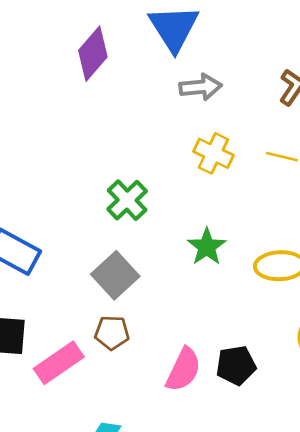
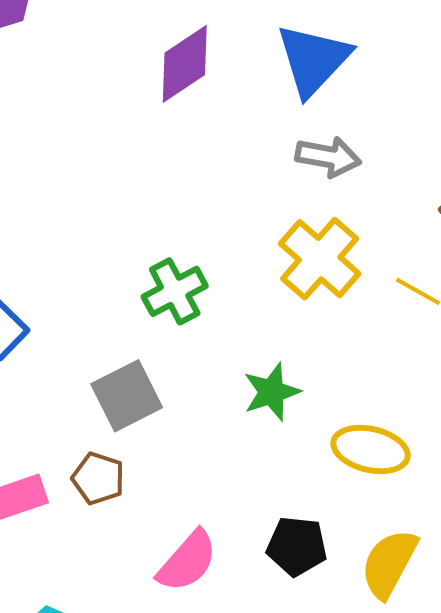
yellow cross: (213, 153) -> (320, 259), size x1.4
black pentagon: (236, 365) -> (297, 546), moved

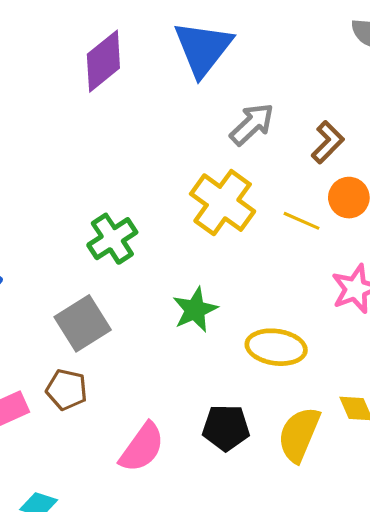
gray arrow: (328, 157) -> (252, 124), moved, turned -48

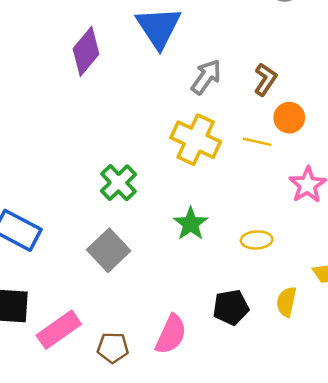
yellow ellipse: (276, 347) -> (257, 240), size x0.7
brown pentagon: (67, 390) -> (113, 348), moved
yellow semicircle: (299, 434) -> (286, 302), size x0.7

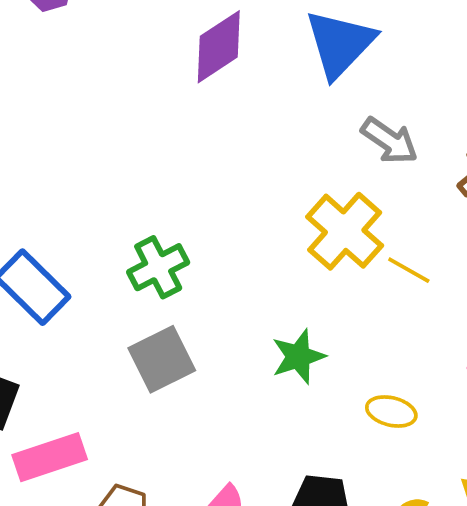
gray arrow: (206, 77) -> (389, 141), turned 72
yellow line: (257, 142) -> (409, 270), moved
green cross: (118, 183) -> (158, 267), moved

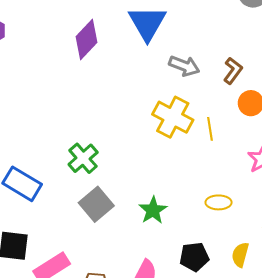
yellow line: (409, 270) -> (210, 129), turned 65
green star: (298, 357) -> (153, 210), moved

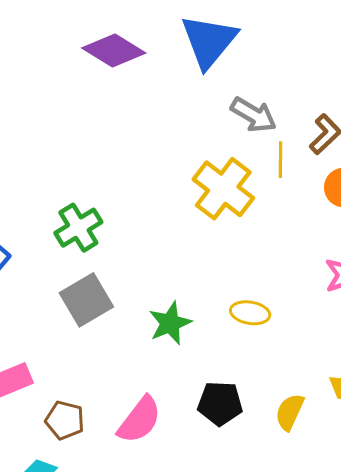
purple diamond: (87, 40) -> (114, 50), turned 69
yellow line: (210, 129) -> (280, 160), moved
yellow ellipse: (219, 202) -> (250, 313), moved

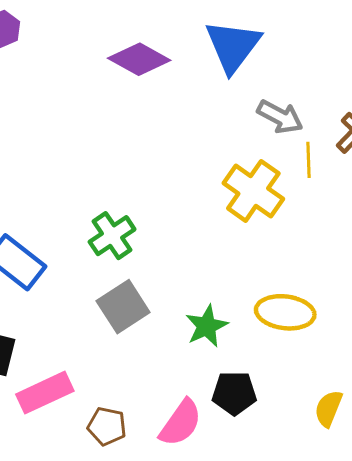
yellow ellipse: (250, 313) -> (285, 312), size x1.5
black pentagon: (220, 403) -> (234, 393), moved

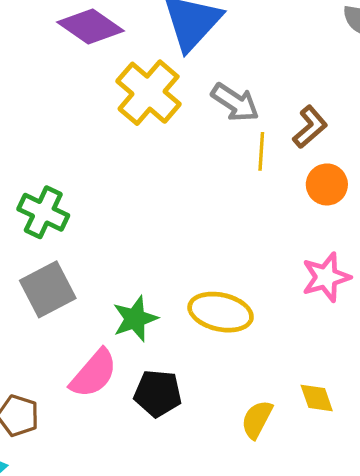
yellow cross: (253, 191) -> (149, 93), moved
green cross: (112, 236) -> (43, 212), turned -36
pink semicircle: (181, 423) -> (94, 373), moved

